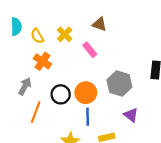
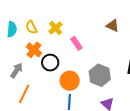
brown triangle: (99, 24) -> (113, 26), moved
cyan semicircle: (16, 27) -> (12, 29), moved
black circle: (61, 94) -> (50, 63), moved

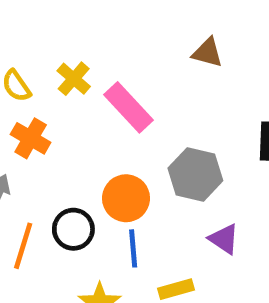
pink rectangle: (76, 43) -> (129, 107), size x1.5
black circle: (50, 63) -> (73, 229), moved

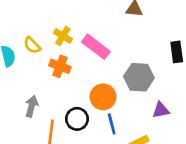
orange cross: (31, 138) -> (60, 66), moved
purple triangle: (224, 239) -> (161, 110), turned -36

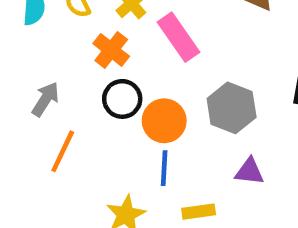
black circle: (77, 119) -> (122, 99), moved

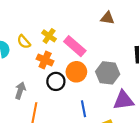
orange circle: (164, 121) -> (76, 72), moved
purple triangle: (249, 171) -> (123, 100), size x1.5

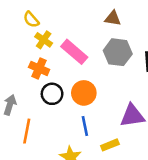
yellow semicircle: (24, 42) -> (31, 20), moved
orange circle: (76, 72) -> (84, 93), moved
gray hexagon: (108, 73) -> (118, 52), moved

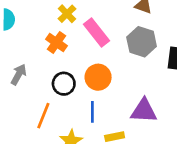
black circle: (52, 94) -> (64, 84), moved
orange line: (27, 131) -> (43, 116), moved

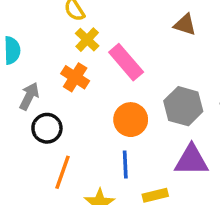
gray hexagon: (142, 42) -> (183, 106), moved
gray arrow: (19, 74) -> (29, 96), moved
black circle: (64, 84) -> (47, 128), moved

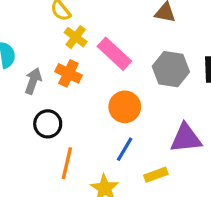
gray arrow: (29, 96) -> (33, 81), moved
gray hexagon: (183, 106) -> (171, 69), moved
blue line: (125, 164) -> (125, 149), turned 40

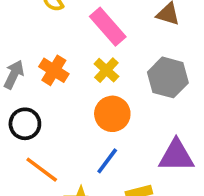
yellow cross: (76, 37) -> (106, 70), moved
pink rectangle: (114, 54) -> (108, 27), moved
orange line: (67, 163) -> (42, 170), turned -72

